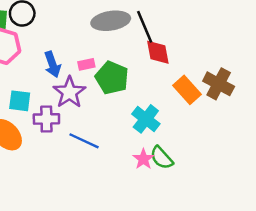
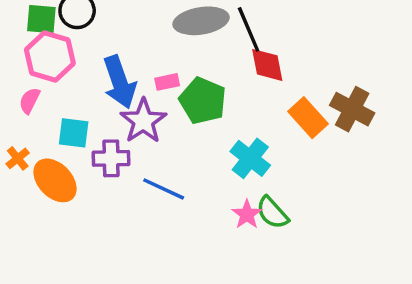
blue arrow: (52, 64) -> (120, 82), size x1.4

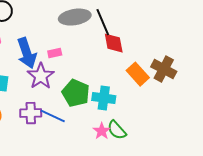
green pentagon: (203, 101) -> (76, 93), moved
purple cross: (111, 158) -> (31, 113), moved
cyan cross: (250, 158) -> (104, 98), turned -30

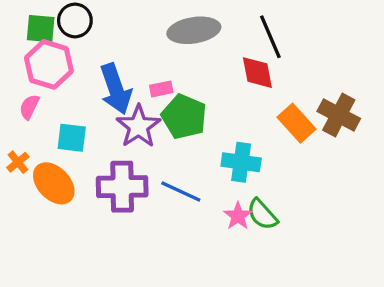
black line: (103, 22) -> (270, 37), moved
green pentagon: (76, 93) -> (184, 117), moved
purple cross: (31, 113) -> (122, 187), size x1.4
blue line: (53, 116) -> (181, 192), moved

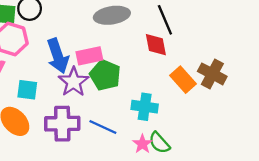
pink rectangle: (161, 89) -> (89, 56), size x1.6

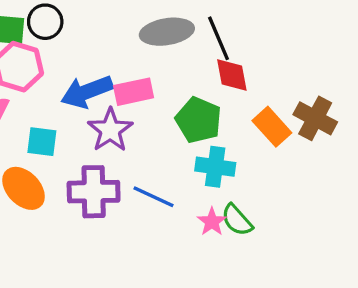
black line: (165, 20) -> (219, 38), moved
blue arrow: (58, 56) -> (87, 92), turned 88
green pentagon: (105, 75) -> (199, 120), moved

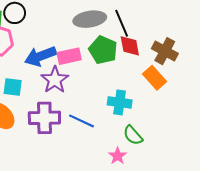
brown cross: (315, 118) -> (165, 51), moved
green pentagon: (199, 120) -> (103, 50), moved
pink star: (212, 222) -> (118, 156), moved

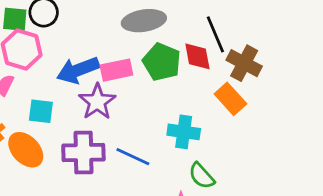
black line: (122, 23) -> (215, 34), moved

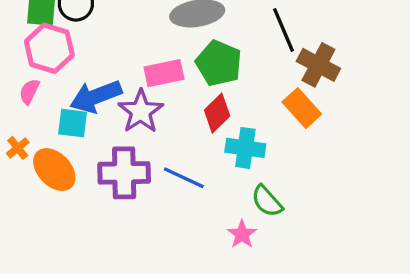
red diamond: (197, 56) -> (217, 113), moved, turned 56
blue arrow: (78, 70) -> (96, 96), moved

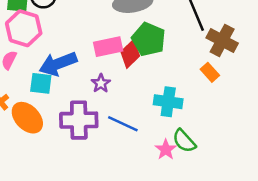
orange rectangle: (302, 108) -> (210, 72), size x0.7
purple star: (141, 111) -> (101, 83), moved, size x0.6
red diamond: (217, 113) -> (130, 54), moved
pink star: (242, 234) -> (166, 150), moved

